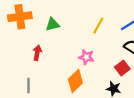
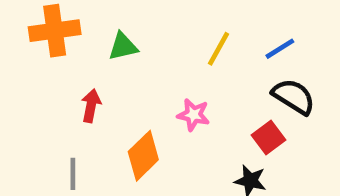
orange diamond: (75, 81) -> (143, 156), moved

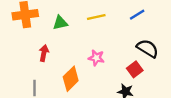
yellow line: (218, 49) -> (96, 17), moved, turned 48
blue line: (280, 49) -> (137, 15), moved

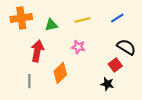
red arrow: (44, 53) -> (37, 51), size x1.5
pink star: (96, 58) -> (78, 47), moved

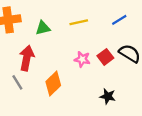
pink star: (78, 47) -> (82, 59), moved
red square: (115, 65) -> (105, 57), moved
gray line: (29, 81) -> (17, 82), moved, turned -32

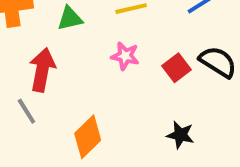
pink star: (82, 59) -> (125, 56), moved
orange diamond: (53, 84) -> (88, 137), moved

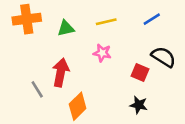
red square: (176, 68) -> (140, 72), moved, turned -30
red arrow: (42, 70) -> (61, 72), moved

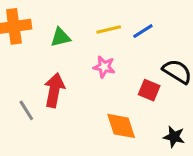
blue line: (152, 19) -> (143, 31), moved
black star: (139, 105) -> (174, 137), moved
orange diamond: (78, 106) -> (121, 126), moved, turned -64

